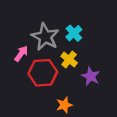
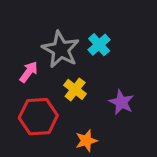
yellow cross: (69, 60) -> (75, 89), moved
red hexagon: (43, 73) -> (38, 117), moved

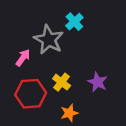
cyan cross: (99, 45) -> (74, 22), moved
yellow cross: (75, 89) -> (62, 82), moved

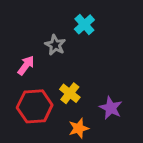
gray star: (49, 40) -> (55, 45), size x0.6
purple star: (98, 82) -> (111, 108), moved

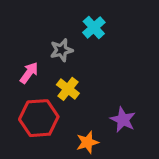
gray star: (55, 45) -> (61, 50), turned 30
yellow cross: (70, 93) -> (68, 89), moved

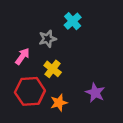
orange star: (87, 142) -> (59, 103), moved

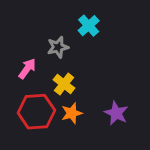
orange star: (59, 103) -> (72, 113), moved

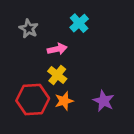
gray star: (58, 47) -> (29, 29), moved, turned -30
pink arrow: (27, 69) -> (57, 49), moved, turned 42

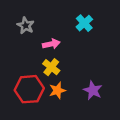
cyan cross: (79, 23) -> (84, 23), moved

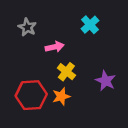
yellow cross: (51, 67) -> (66, 72), moved
purple star: (93, 90) -> (106, 81), moved

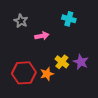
cyan cross: (90, 25) -> (69, 19), turned -32
yellow cross: (66, 72) -> (62, 62), moved

